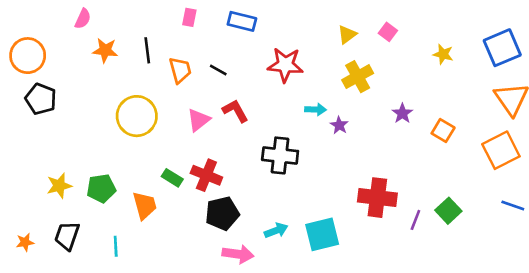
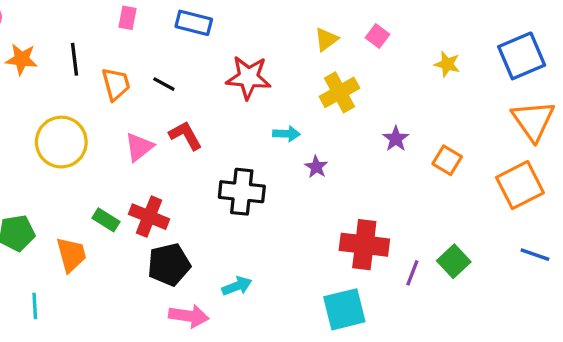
purple star: (339, 125) -> (316, 167), moved
cyan square: (322, 234) -> (344, 309), moved

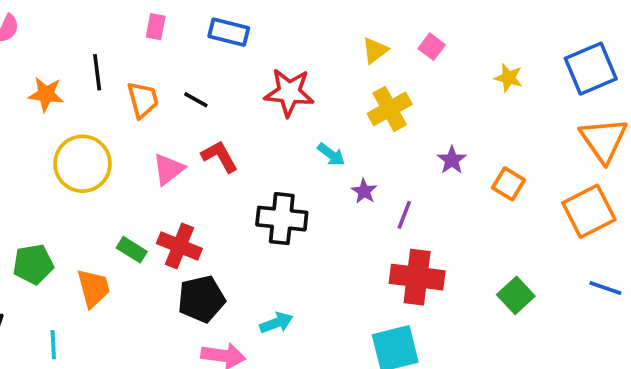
orange star: (22, 59) -> (46, 94), moved
cyan arrow: (286, 134) -> (331, 155), turned 35
purple line: (412, 273) -> (404, 215), moved

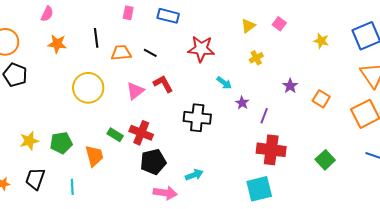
orange star: (46, 94) -> (57, 44), moved
orange trapezoid: (143, 100) -> (121, 53), turned -80
yellow cross: (390, 109) -> (256, 58), size x0.6

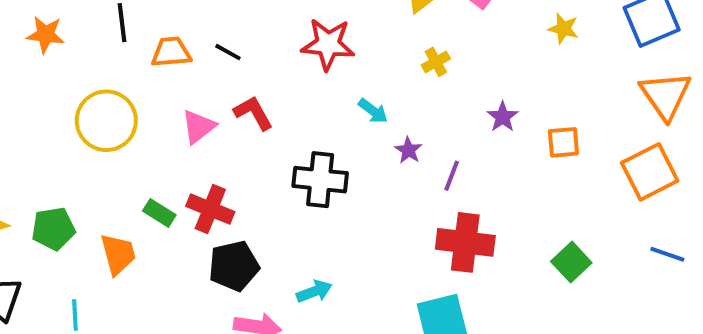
orange square: (321, 99) -> (563, 142), turned -36

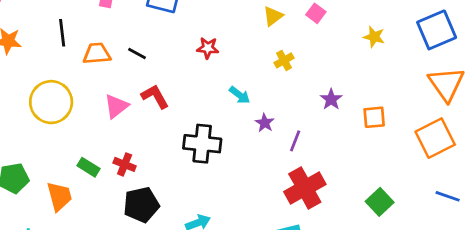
red star: (328, 44) -> (208, 48), size x0.6
red cross: (210, 209) -> (125, 164), size x0.7
red cross: (465, 242) -> (305, 188), turned -36

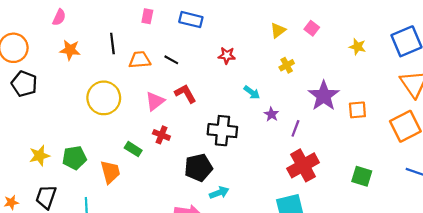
purple star: (331, 99) -> (324, 96), size x1.8
red cross: (125, 164) -> (161, 135), moved
green square: (380, 202) -> (362, 176), turned -30
black pentagon: (141, 205) -> (198, 168), moved

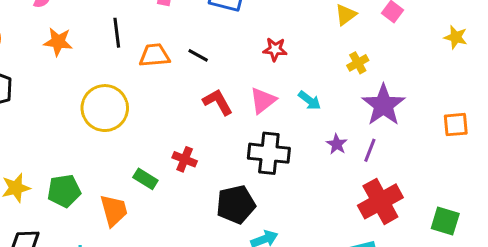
purple star: (324, 96) -> (383, 105), moved
pink triangle: (155, 101) -> (263, 101), moved
purple star: (271, 114) -> (337, 144), moved
green square: (362, 176) -> (445, 221), moved

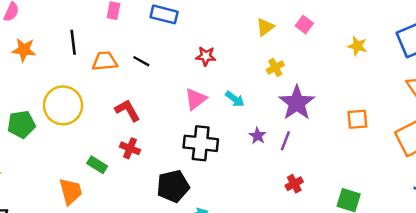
red L-shape: (218, 102) -> (127, 110), moved
green pentagon: (64, 191) -> (21, 124), moved
red cross: (380, 201) -> (294, 184), size x0.5

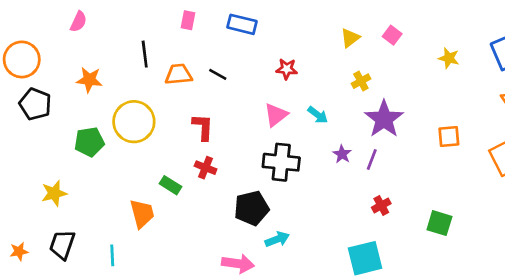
orange star: (24, 50) -> (89, 80), moved
red L-shape: (127, 110) -> (203, 127), turned 32

